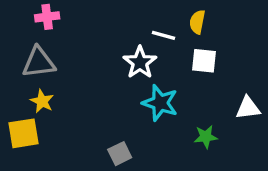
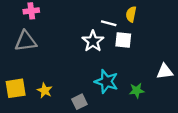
white square: (204, 61) -> (123, 40), moved
yellow star: (42, 101) -> (45, 91), moved
cyan star: (160, 103) -> (106, 82), moved

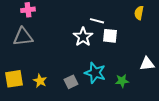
yellow semicircle: (131, 14) -> (139, 13), moved
gray square: (79, 102) -> (71, 82), moved

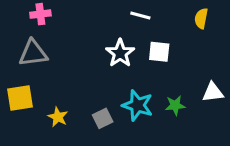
white line: (97, 21) -> (140, 16), moved
yellow square: (14, 79) -> (20, 98), moved
green star: (122, 81) -> (175, 105), moved

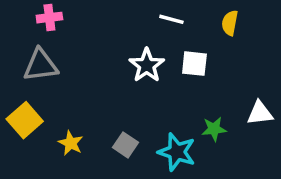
yellow semicircle: (201, 18) -> (230, 23), moved
yellow square: (20, 98) -> (25, 120), turned -32
cyan star: (137, 105) -> (177, 152), moved
gray square: (103, 118) -> (125, 145), turned -30

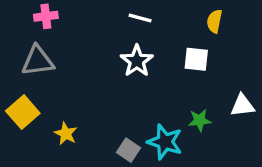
white line: (171, 19) -> (140, 18), moved
white square: (194, 64) -> (196, 59), moved
gray square: (125, 145) -> (129, 150), moved

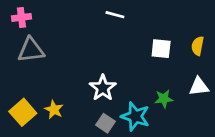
pink cross: (46, 16) -> (21, 17), moved
yellow semicircle: (214, 21) -> (198, 46), moved
white star: (137, 61) -> (103, 88), moved
yellow square: (23, 112) -> (23, 112), moved

